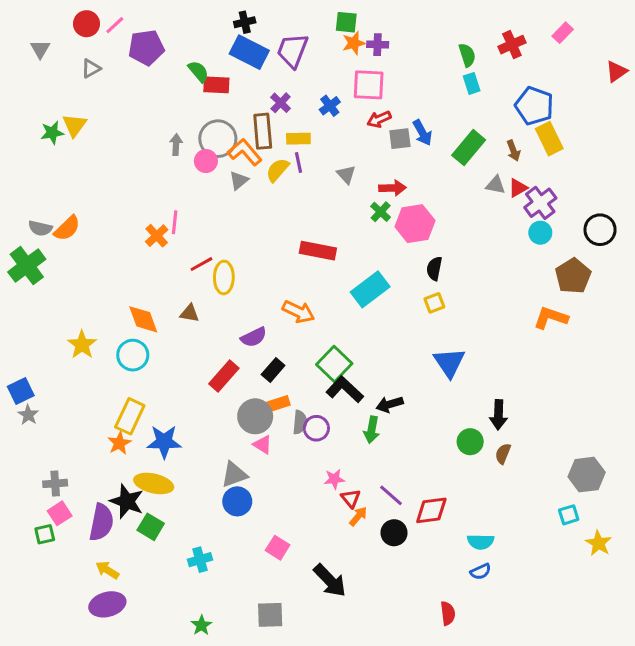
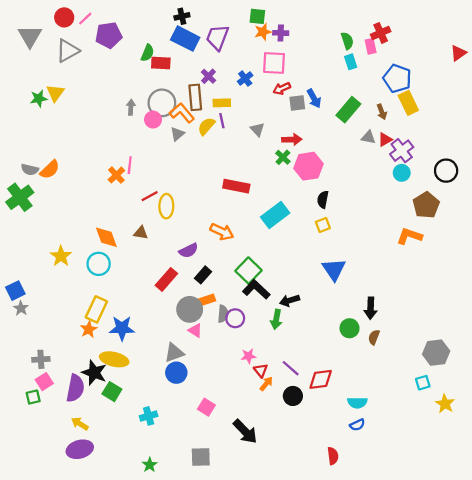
pink rectangle: (563, 33) -> (371, 46), moved, turned -56
gray triangle: (40, 49) -> (30, 36), size x1.6
gray triangle: (91, 68) -> (68, 51), size x1.6
green semicircle: (198, 71) -> (147, 53), turned 63

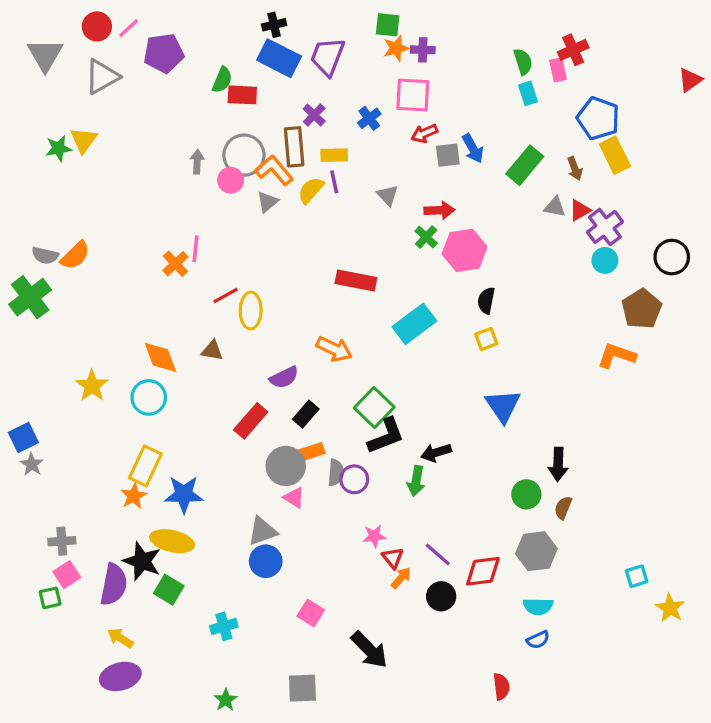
black L-shape: (256, 289) -> (386, 436), turned 116
gray hexagon: (436, 353) -> (536, 551), moved

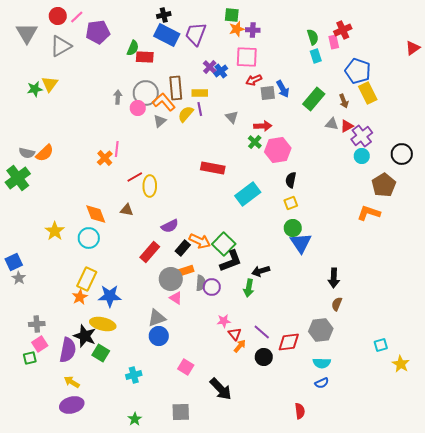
purple cross: (314, 115) -> (210, 67), moved
orange arrow: (334, 349) -> (200, 241), moved
green circle: (526, 494) -> (293, 228), moved

